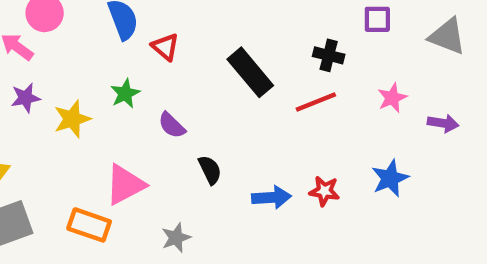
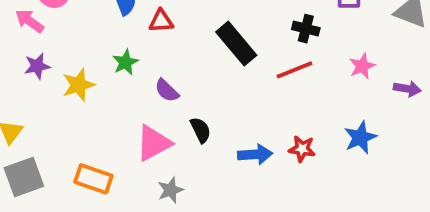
red triangle: (165, 47) -> (161, 21), turned -44
pink triangle: (125, 185) -> (154, 143), moved

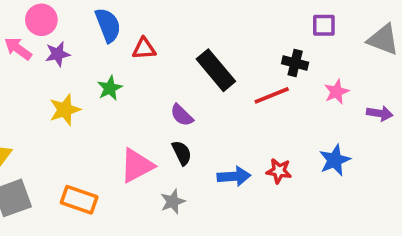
black cross: (306, 29) -> (295, 63), moved
purple star: (37, 66) -> (58, 54), moved
purple semicircle: (167, 91) -> (182, 115), moved
gray star: (170, 190) -> (173, 202), moved

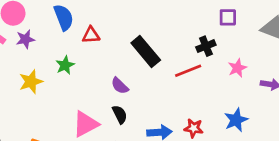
black cross: (295, 63) -> (206, 46), turned -36

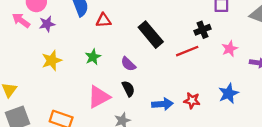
green star: (65, 65) -> (93, 57), moved

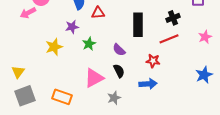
pink arrow: (21, 20) -> (28, 13), turned -63
purple star: (47, 24) -> (72, 27), moved
black cross: (203, 30) -> (173, 18), moved
black rectangle: (151, 35) -> (138, 25), turned 40
red star: (192, 101) -> (153, 61), moved

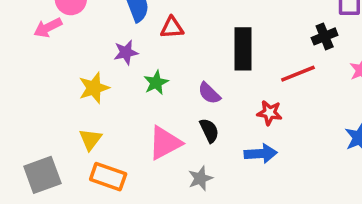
black cross: (173, 18) -> (325, 36), moved
yellow triangle: (18, 72) -> (90, 139), moved

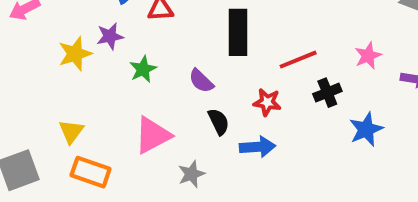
black cross: (325, 36) -> (327, 93), moved
yellow star: (94, 88) -> (75, 54), moved
black semicircle: (209, 130) -> (219, 122), moved

